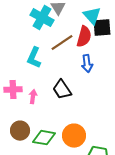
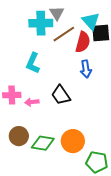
cyan cross: (42, 18) -> (41, 23), turned -30
brown line: (62, 43) -> (64, 34), moved
pink arrow: (33, 97) -> (32, 102), turned -104

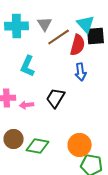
gray triangle: (57, 13) -> (45, 24), moved
cyan cross: (41, 23) -> (17, 26), moved
black trapezoid: (61, 95) -> (56, 98), turned 65
orange circle: (73, 141) -> (80, 145), moved

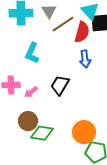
pink arrow: (27, 105) -> (31, 92), turned -32
brown circle: (14, 139) -> (28, 121), moved

